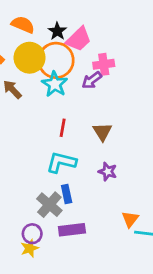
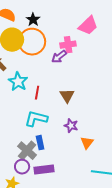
pink trapezoid: (79, 39) -> (88, 26), moved
cyan star: (55, 84) -> (18, 82), moved
orange triangle: (130, 219) -> (87, 143), moved
purple circle: (32, 234) -> (22, 167), moved

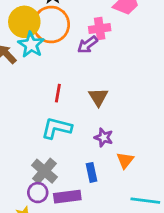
cyan star: (18, 82) -> (31, 45), moved
blue rectangle: (40, 143) -> (92, 172), moved

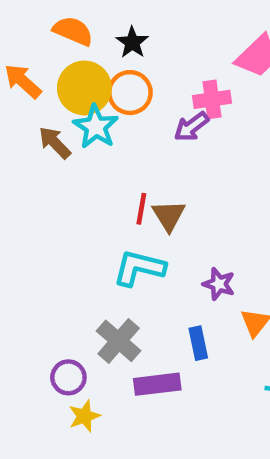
orange circle: (51, 25) -> (130, 93), size x0.7
brown triangle: (98, 97) -> (169, 216), moved
purple circle: (38, 193) -> (68, 377), moved

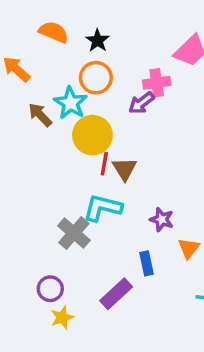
yellow circle: (84, 88) -> (92, 135), moved
gray cross: (119, 341) -> (74, 233), moved
purple rectangle: (157, 384) -> (116, 294), turned -36

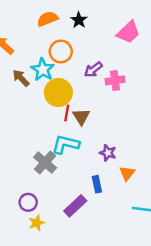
orange semicircle: (54, 32) -> (47, 19), moved, turned -45
black star: (98, 41) -> (79, 20), moved
pink cross: (157, 83) -> (115, 80), moved

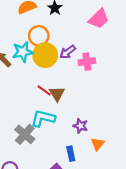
cyan star: (43, 70) -> (23, 52), turned 30
yellow circle: (58, 93) -> (45, 55), moved
red line: (67, 113) -> (44, 90), turned -64

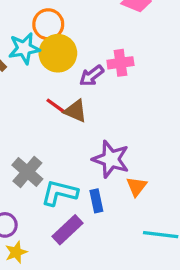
purple arrow: (68, 52) -> (92, 76), moved
brown triangle: (57, 94) -> (76, 111), turned -35
cyan L-shape: (43, 118) -> (59, 193), moved
purple star: (80, 126) -> (111, 159), size x1.6

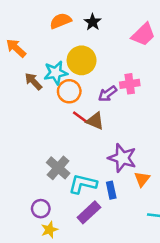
orange circle: (48, 24) -> (69, 91), moved
yellow circle: (58, 53) -> (82, 60), moved

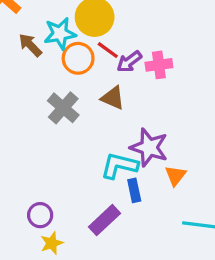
pink cross: (130, 84) -> (159, 65), moved
red line: (80, 117) -> (108, 50), moved
gray cross: (58, 168) -> (63, 108), moved
cyan L-shape: (83, 184) -> (119, 166), moved

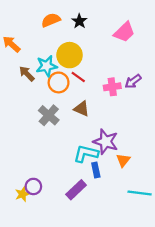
purple arrow: (129, 62) -> (133, 81), moved
yellow star: (52, 243) -> (22, 194), moved

